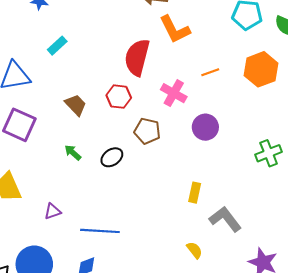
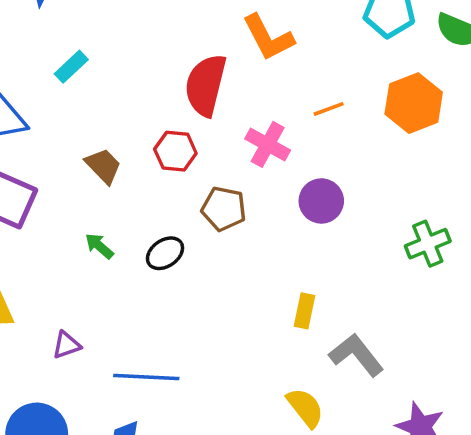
yellow semicircle: (195, 250) -> (305, 408), size x1.4

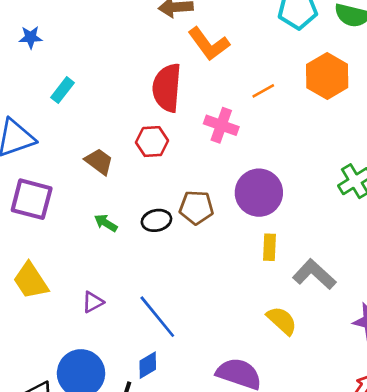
purple circle: (321, 201) -> (259, 193), moved, size x1.4
brown pentagon: (224, 209) -> (196, 207), moved
black ellipse: (165, 253) -> (156, 220), turned 32
blue line: (146, 377) -> (157, 317), turned 57

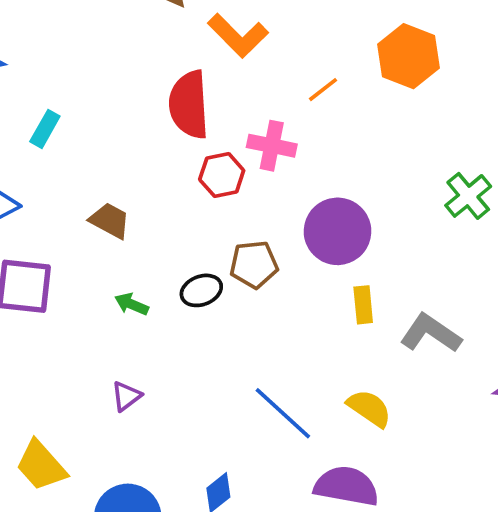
red hexagon: (152, 142) -> (222, 175), moved
yellow trapezoid: (31, 281) -> (41, 466), moved
purple triangle: (93, 302) -> (126, 396), moved
blue line: (157, 317) -> (283, 413), moved
yellow semicircle: (282, 321) -> (369, 408), moved

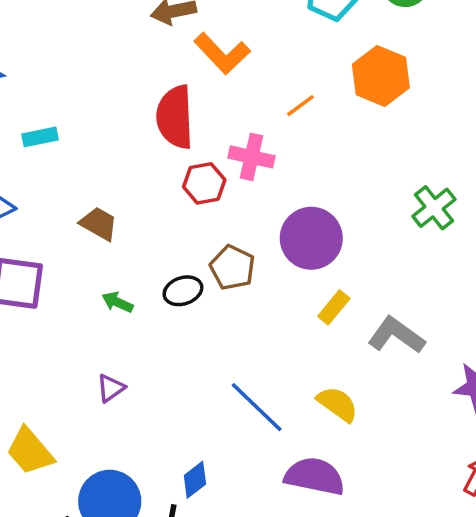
cyan rectangle: (45, 129) -> (40, 137), turned 48
brown pentagon: (254, 264) -> (232, 268), turned 30
yellow rectangle: (363, 305) -> (334, 307), turned 44

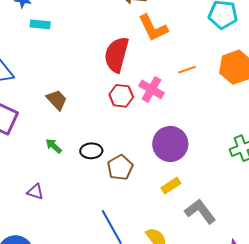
cyan rectangle: (40, 137) -> (40, 24), moved
brown pentagon: (232, 268) -> (120, 167), moved
purple triangle: (111, 388) -> (35, 192), turned 36

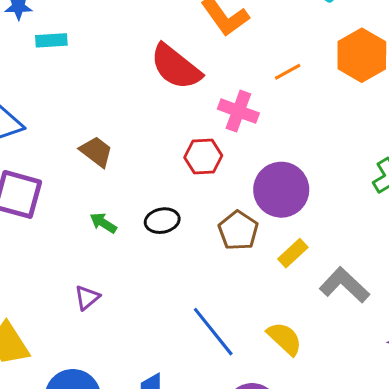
red semicircle: (116, 55) -> (176, 67), turned -57
red hexagon: (121, 96) -> (203, 156), moved
brown pentagon: (120, 167) -> (238, 231), moved
purple triangle: (35, 192) -> (87, 298), turned -48

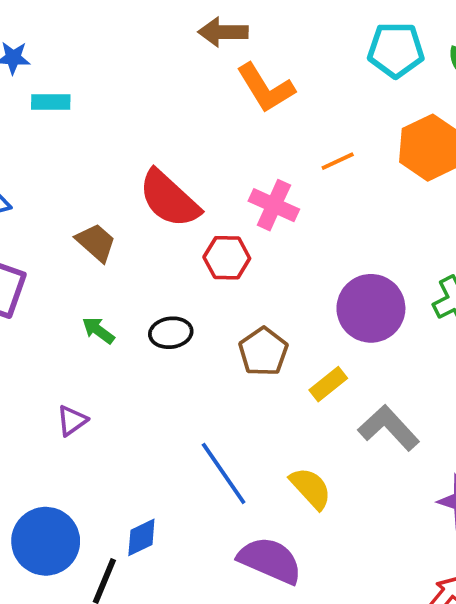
red semicircle: (176, 67) -> (169, 199), moved
purple circle: (281, 190) -> (371, 308), moved

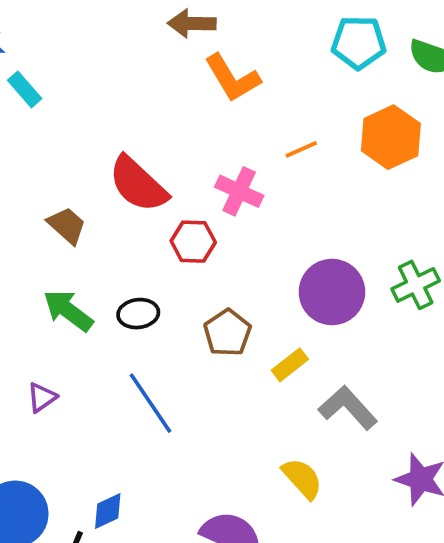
cyan rectangle: (51, 102) -> (25, 89), turned 48
green arrow: (98, 330) -> (68, 311), size x1.6
blue line: (224, 473) -> (150, 403), moved
yellow semicircle: (311, 488) -> (302, 478), moved

